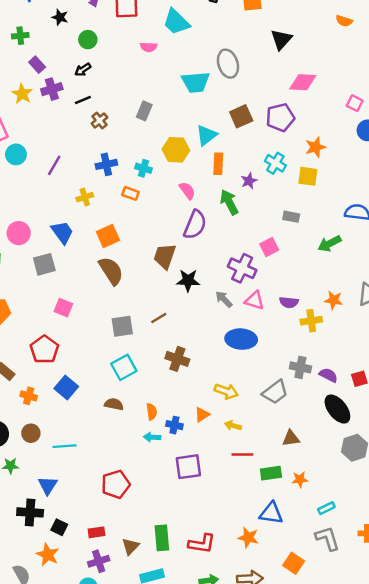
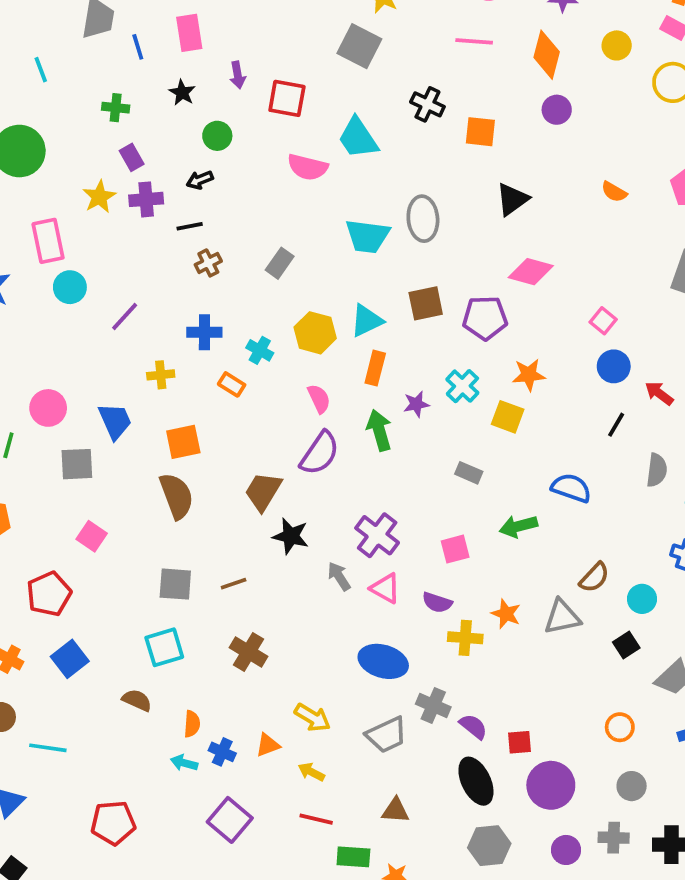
pink semicircle: (149, 47) -> (308, 167), size x1.5
pink square: (269, 247) -> (455, 549), moved
blue ellipse: (241, 339) -> (383, 661), moved
purple square: (188, 467) -> (230, 820), turned 36

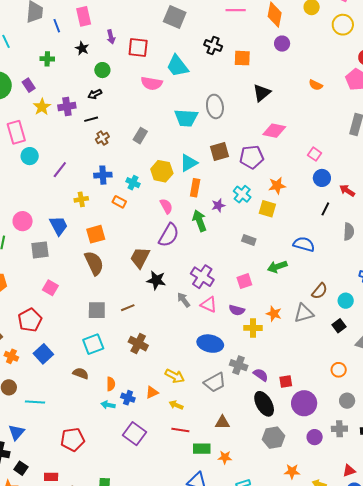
purple rectangle: (132, 157) -> (29, 85), moved

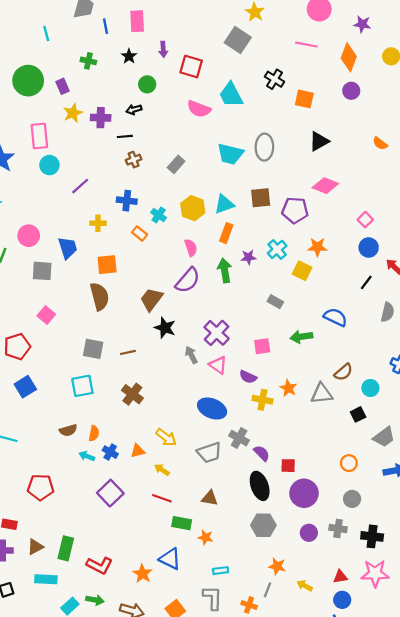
brown semicircle: (81, 373) -> (68, 430), moved, turned 133

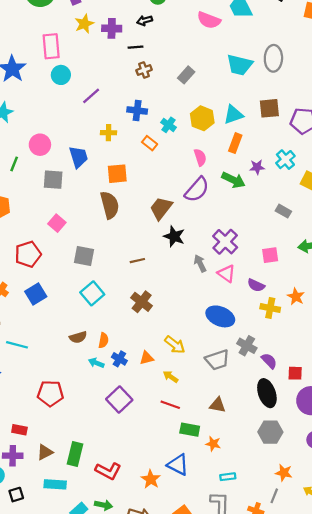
green arrow: (225, 270) -> (233, 180), turned 125
gray square: (93, 349) -> (84, 256), moved
cyan square: (82, 386) -> (92, 293), turned -30

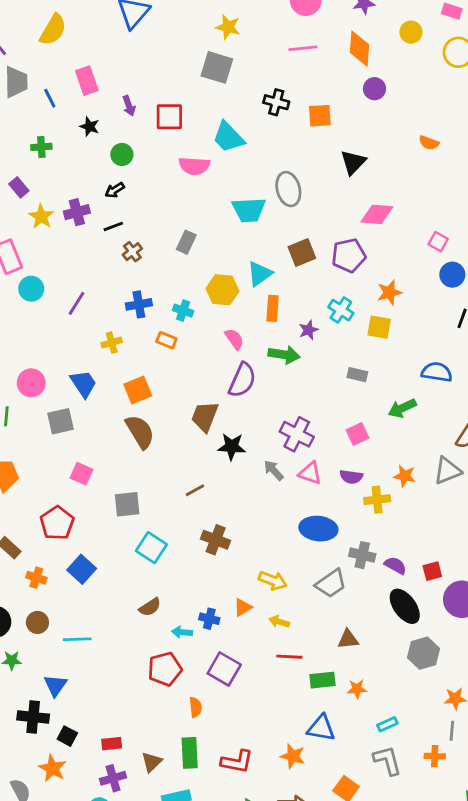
orange semicircle: (103, 340) -> (196, 707), moved
red pentagon: (50, 393) -> (165, 669), moved

